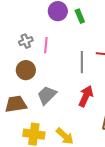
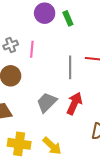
gray trapezoid: (47, 95) -> (47, 102), moved

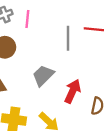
red arrow: (74, 103) -> (73, 91), moved

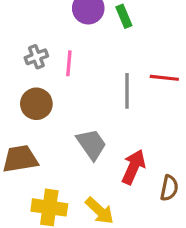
gray trapezoid: (43, 75) -> (91, 144), turned 100

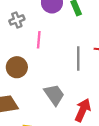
gray cross: (36, 57) -> (17, 20), moved

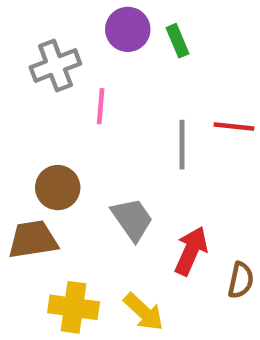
gray cross: (17, 20) -> (55, 66), size x1.5
brown circle: (17, 67) -> (58, 188), moved

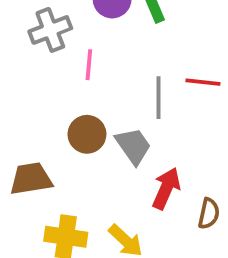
brown circle: (58, 188) -> (87, 134), moved
gray trapezoid: (132, 219) -> (133, 146), moved

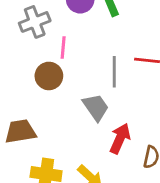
brown circle: (87, 134) -> (49, 76), moved

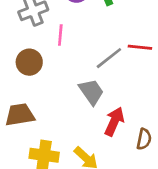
gray line: (114, 72) -> (109, 58), turned 52
brown circle: (49, 76) -> (29, 62), moved

